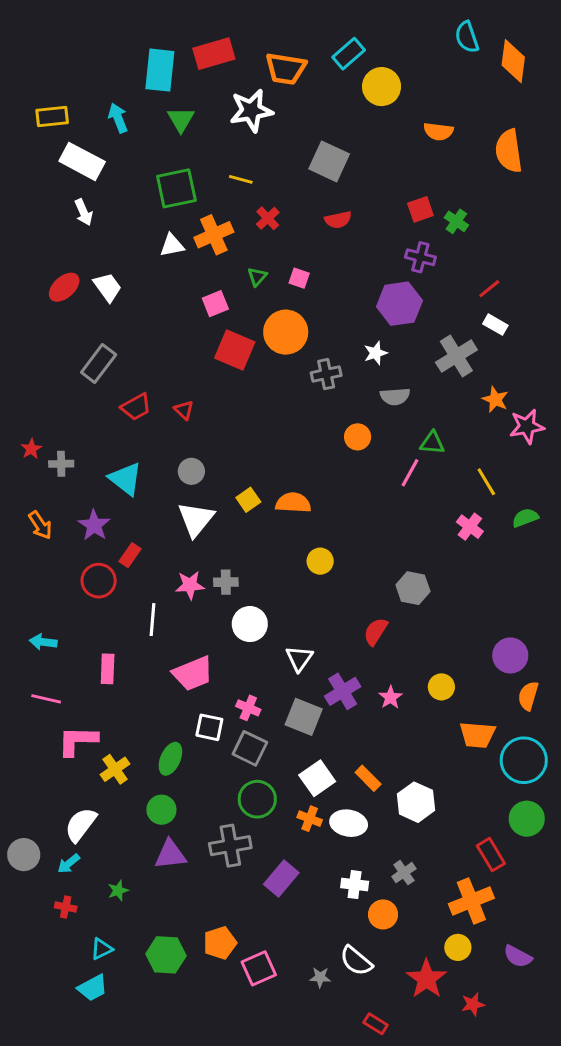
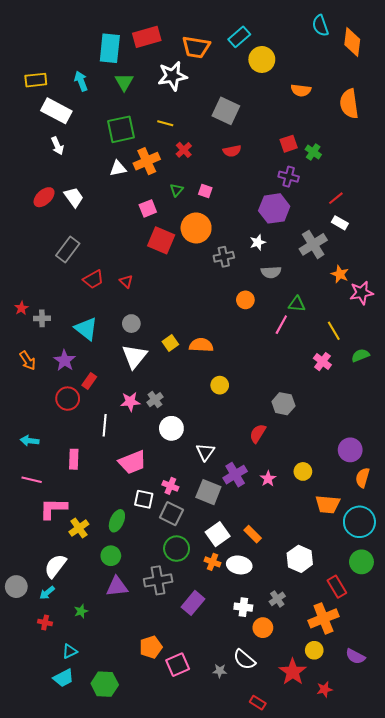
gray cross: (226, 582) -> (155, 400), turned -35
white hexagon: (416, 802) -> (300, 559), moved
green hexagon: (166, 955) -> (105, 684), moved

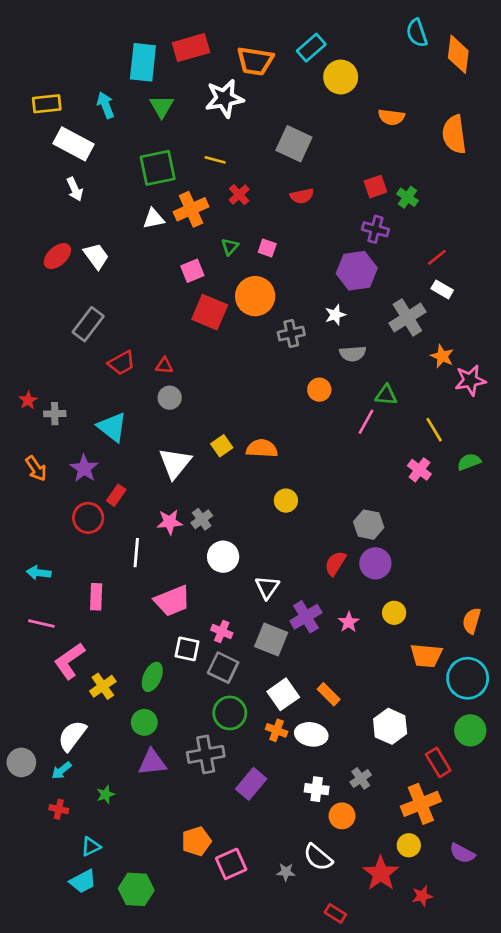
red triangle: (126, 281) -> (164, 366), turned -40
gray circle: (131, 324) -> (170, 398), moved
purple circle: (350, 450) -> (375, 563), moved
pink L-shape: (53, 508) -> (69, 661), turned -36

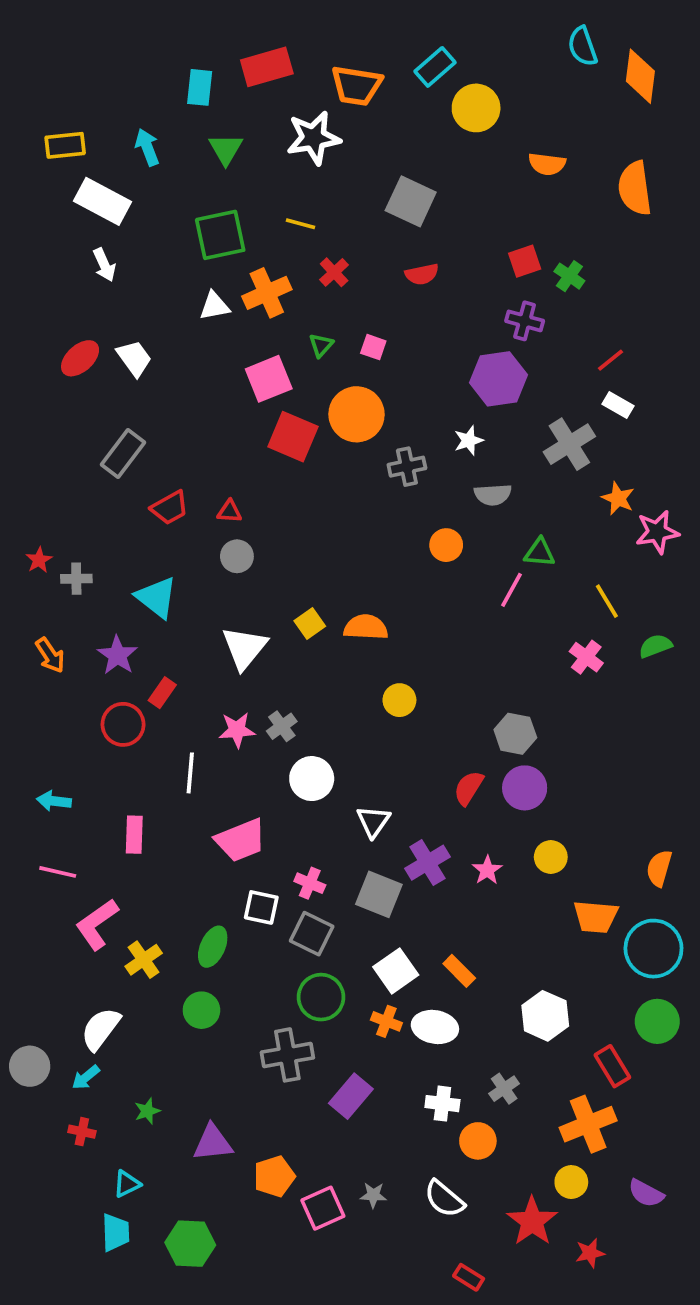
cyan rectangle: (143, 62) -> (200, 87), size x0.7
pink square: (192, 271) -> (269, 379), size x1.4
purple triangle: (152, 762) -> (213, 1143), moved
gray star: (286, 872) -> (373, 1195), moved
cyan trapezoid: (83, 881) -> (116, 1232), turned -64

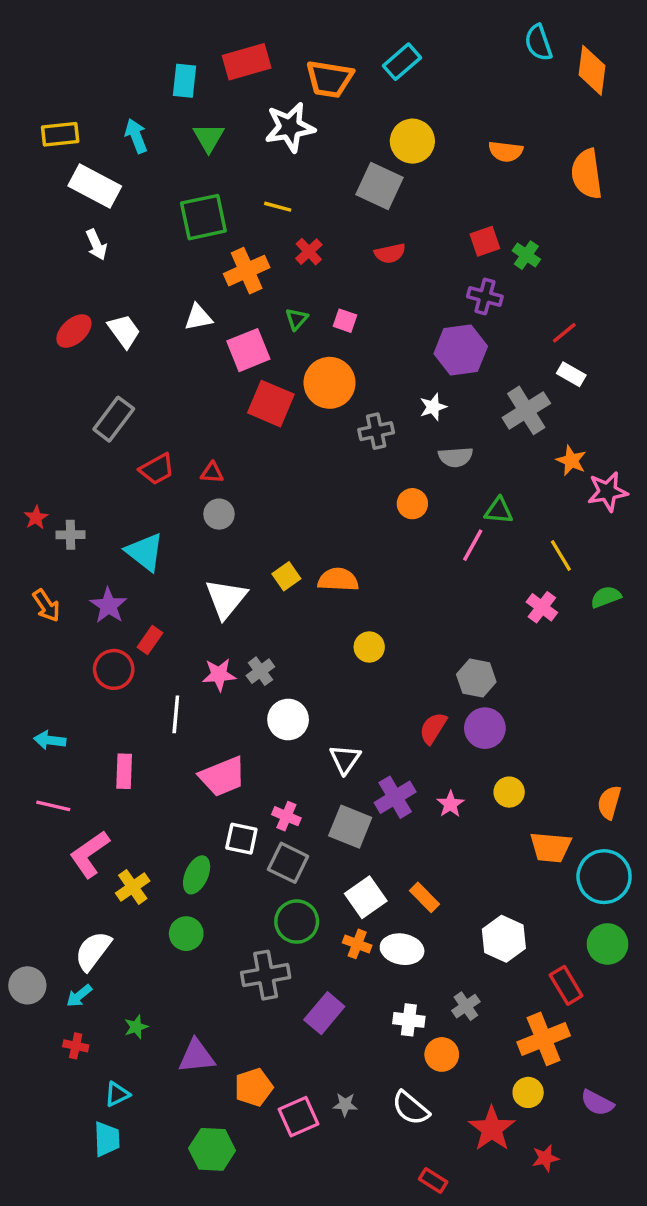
yellow circle: (476, 108) -> (412, 141), moved
white triangle: (215, 306) -> (198, 317), moved
green hexagon: (190, 1244) -> (212, 1149), moved

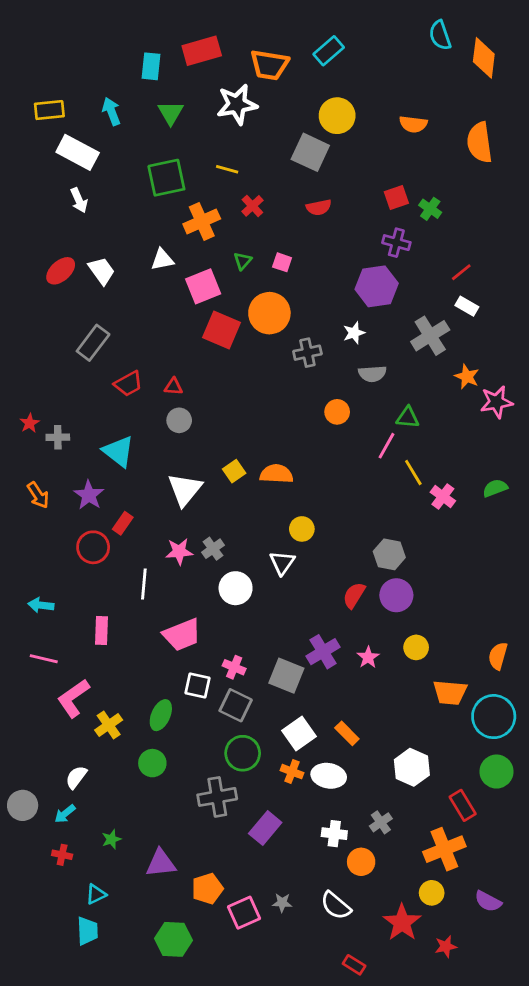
yellow line: (561, 555) -> (413, 473), moved
white triangle: (345, 759) -> (282, 563), moved
white semicircle: (93, 951) -> (76, 777), size x0.7

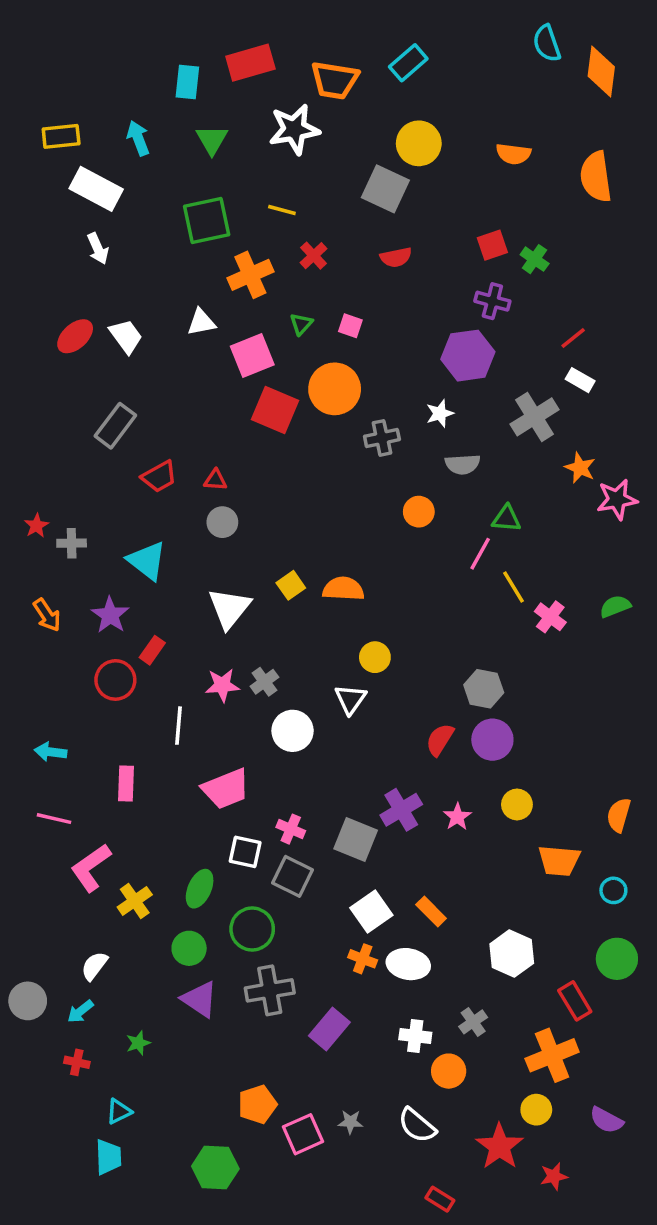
cyan circle: (494, 717) -> (613, 890), size x0.5
green circle: (243, 753) -> (252, 929), moved
purple triangle: (161, 863) -> (200, 999), moved, turned 40

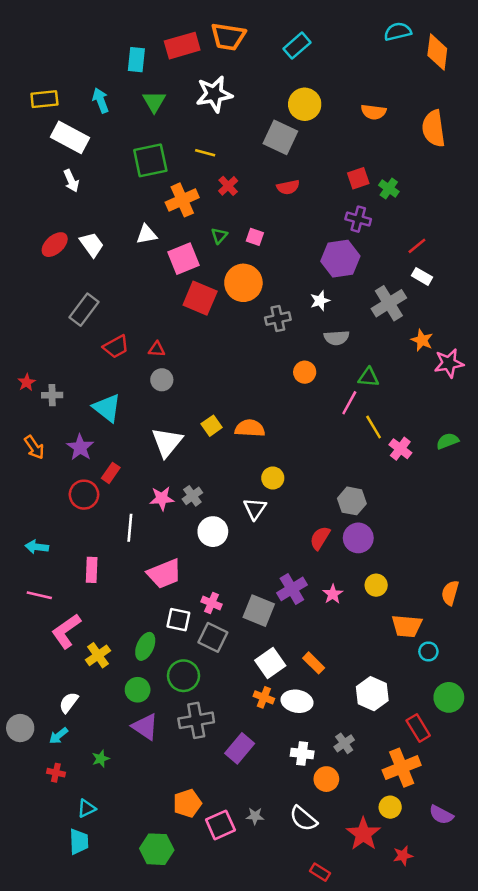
cyan semicircle: (547, 43) -> (398, 32), turned 96
orange trapezoid: (335, 80) -> (228, 37), moved
cyan circle: (613, 890) -> (428, 651), moved

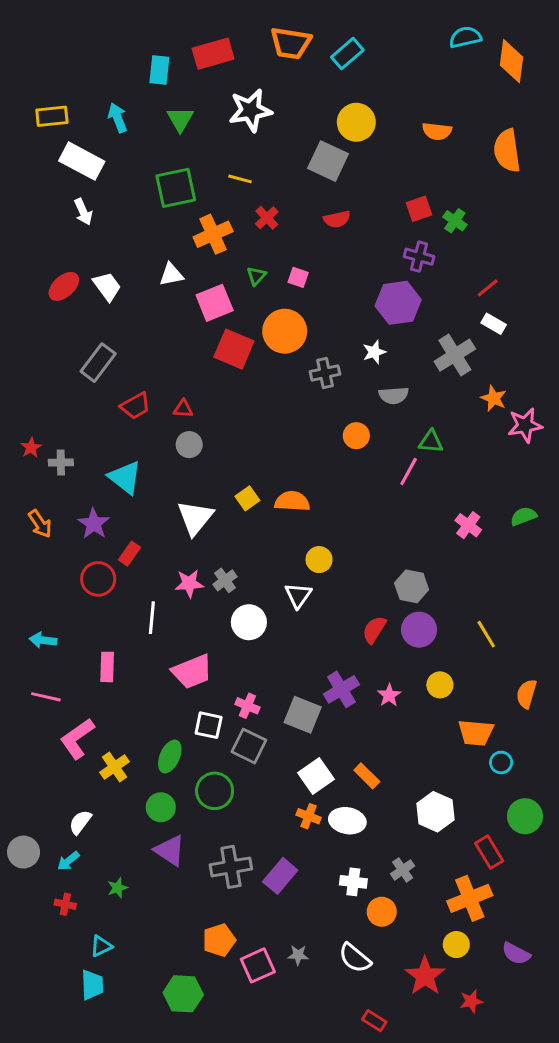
orange trapezoid: (228, 37) -> (291, 43), moved
yellow line: (374, 427) -> (486, 634), moved
gray cross: (196, 720) -> (231, 867), moved

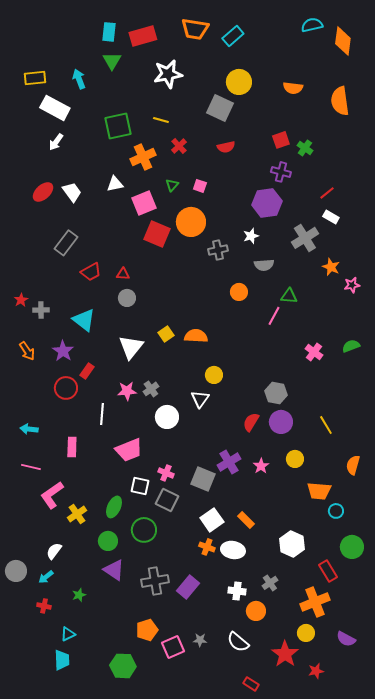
cyan rectangle: (159, 70) -> (109, 32), moved
green triangle: (180, 119) -> (112, 61), moved
white arrow: (83, 212) -> (56, 142), turned 60
pink star: (525, 425) -> (352, 285), size x0.7

